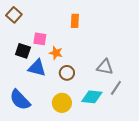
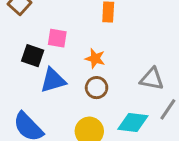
orange star: (56, 53) -> (95, 59), moved
blue triangle: (37, 68) -> (53, 80), turned -30

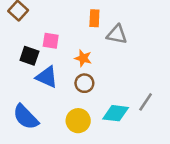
gray triangle: (152, 79) -> (117, 34), moved
blue triangle: (53, 80) -> (47, 77), turned 40

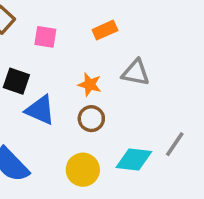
orange rectangle: (94, 18) -> (105, 30), turned 63
gray triangle: (117, 34) -> (136, 73), moved
pink square: (51, 41) -> (45, 37), moved

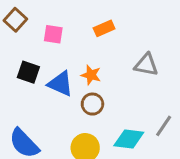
gray triangle: (136, 73) -> (146, 65), moved
blue triangle: (40, 110) -> (60, 84), moved

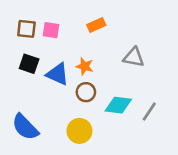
brown square: (15, 20) -> (26, 29), moved, turned -36
cyan diamond: (129, 139) -> (118, 105), moved

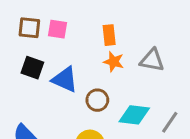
orange rectangle: (96, 25) -> (109, 35), moved, turned -72
orange star: (85, 66) -> (114, 62), moved

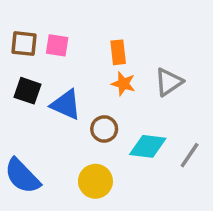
gray triangle: (152, 60) -> (169, 82), turned -45

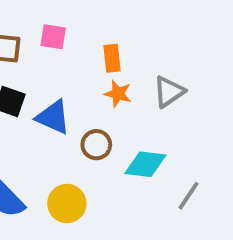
pink square: (57, 45) -> (53, 37), moved
gray line: (190, 155) -> (188, 196), moved
yellow circle: (95, 181) -> (67, 204), moved

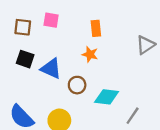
orange rectangle: (112, 58) -> (96, 28), moved
gray triangle: (169, 92) -> (145, 45), moved

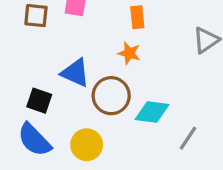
black square: (25, 59) -> (39, 101), moved
brown circle: (77, 85) -> (111, 96), size x1.5

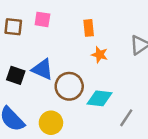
orange star: (129, 53) -> (100, 55), moved
black square: (39, 101) -> (16, 75), moved

